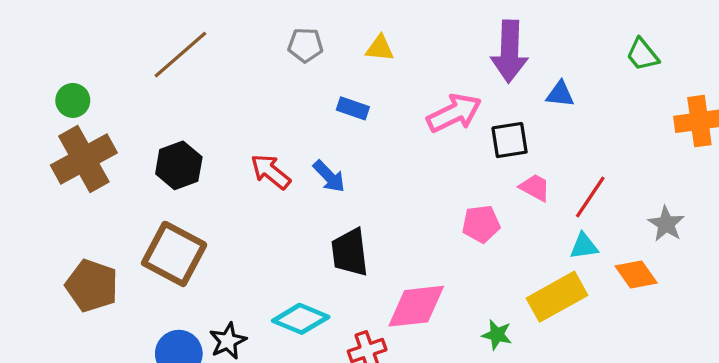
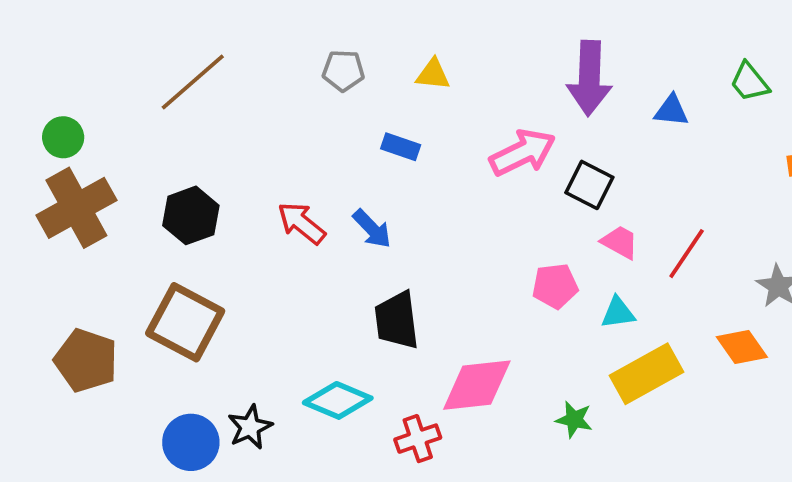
blue triangle: (560, 94) -> (671, 111), moved
black square: (510, 140) -> (589, 185), turned 36
cyan triangle: (584, 246) -> (618, 313), moved

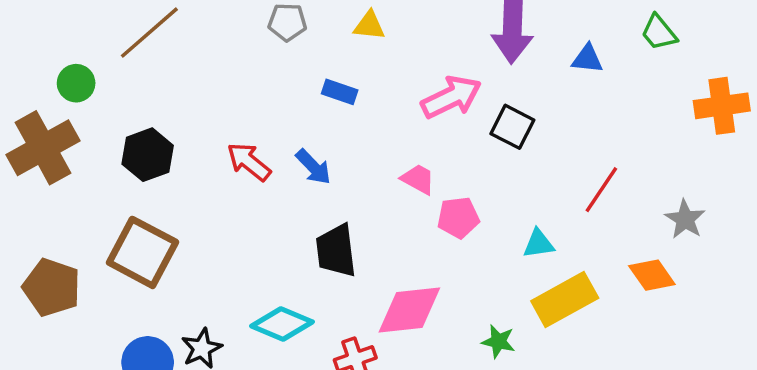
green circle: (63, 137) -> (76, 83), moved
pink trapezoid: (620, 242) -> (418, 179), moved
pink pentagon: (555, 286) -> (458, 218), moved

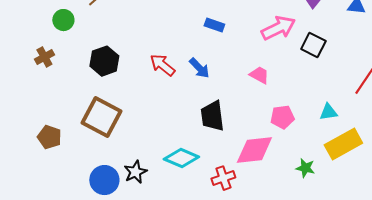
brown cross: (43, 148) -> (44, 57), size x0.5
pink pentagon: (458, 218) -> (282, 117), moved
brown pentagon: (52, 287) -> (49, 137), size x0.7

